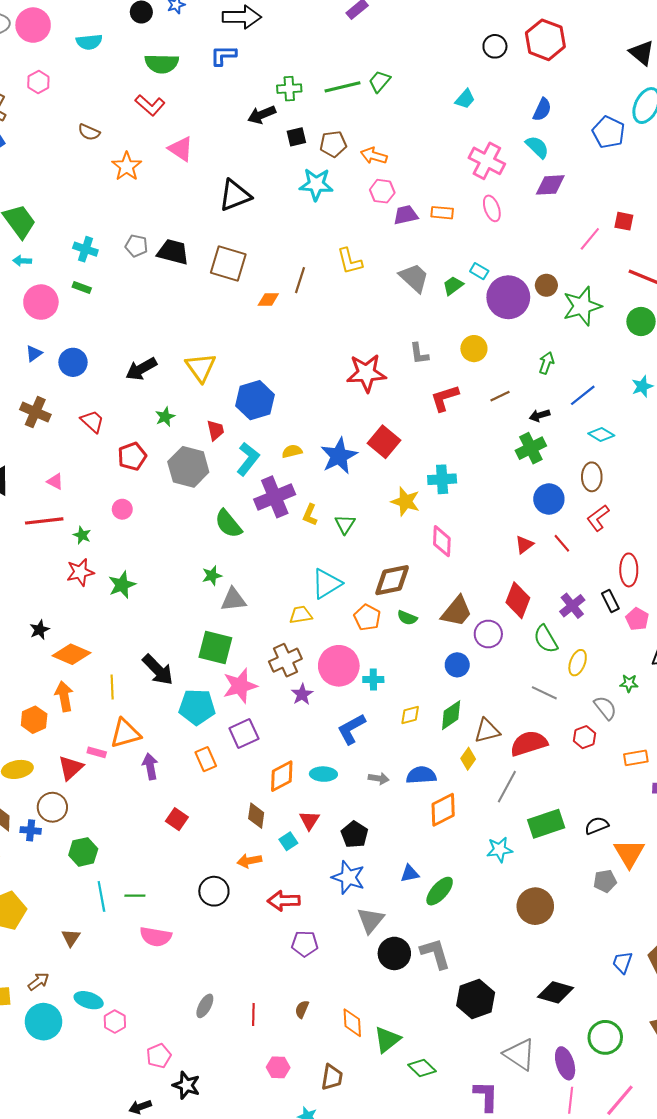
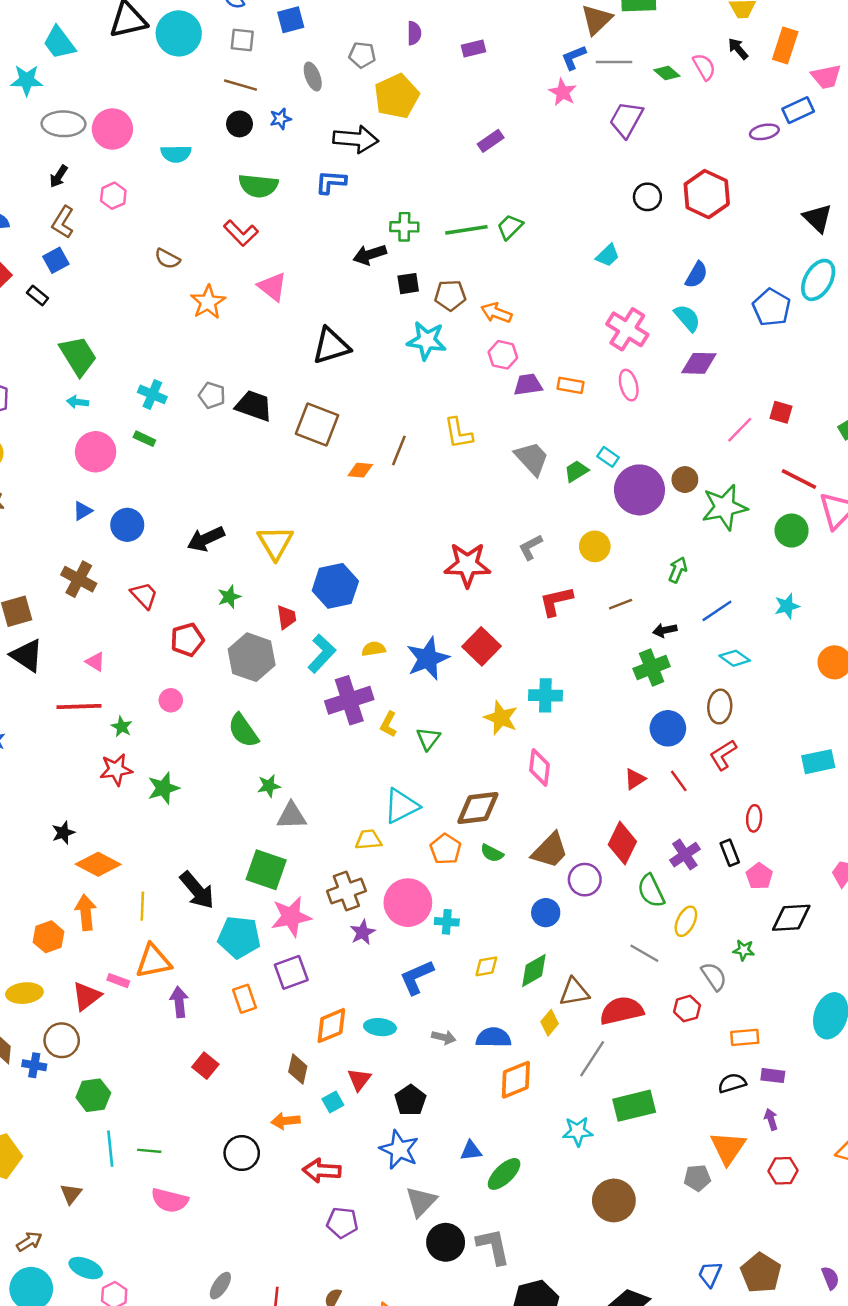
gray L-shape: (419, 354) -> (531, 547), turned 65
green semicircle: (228, 524) -> (243, 731), moved
red ellipse: (629, 570) -> (754, 818), size x0.7
black semicircle: (597, 826) -> (732, 1083), moved

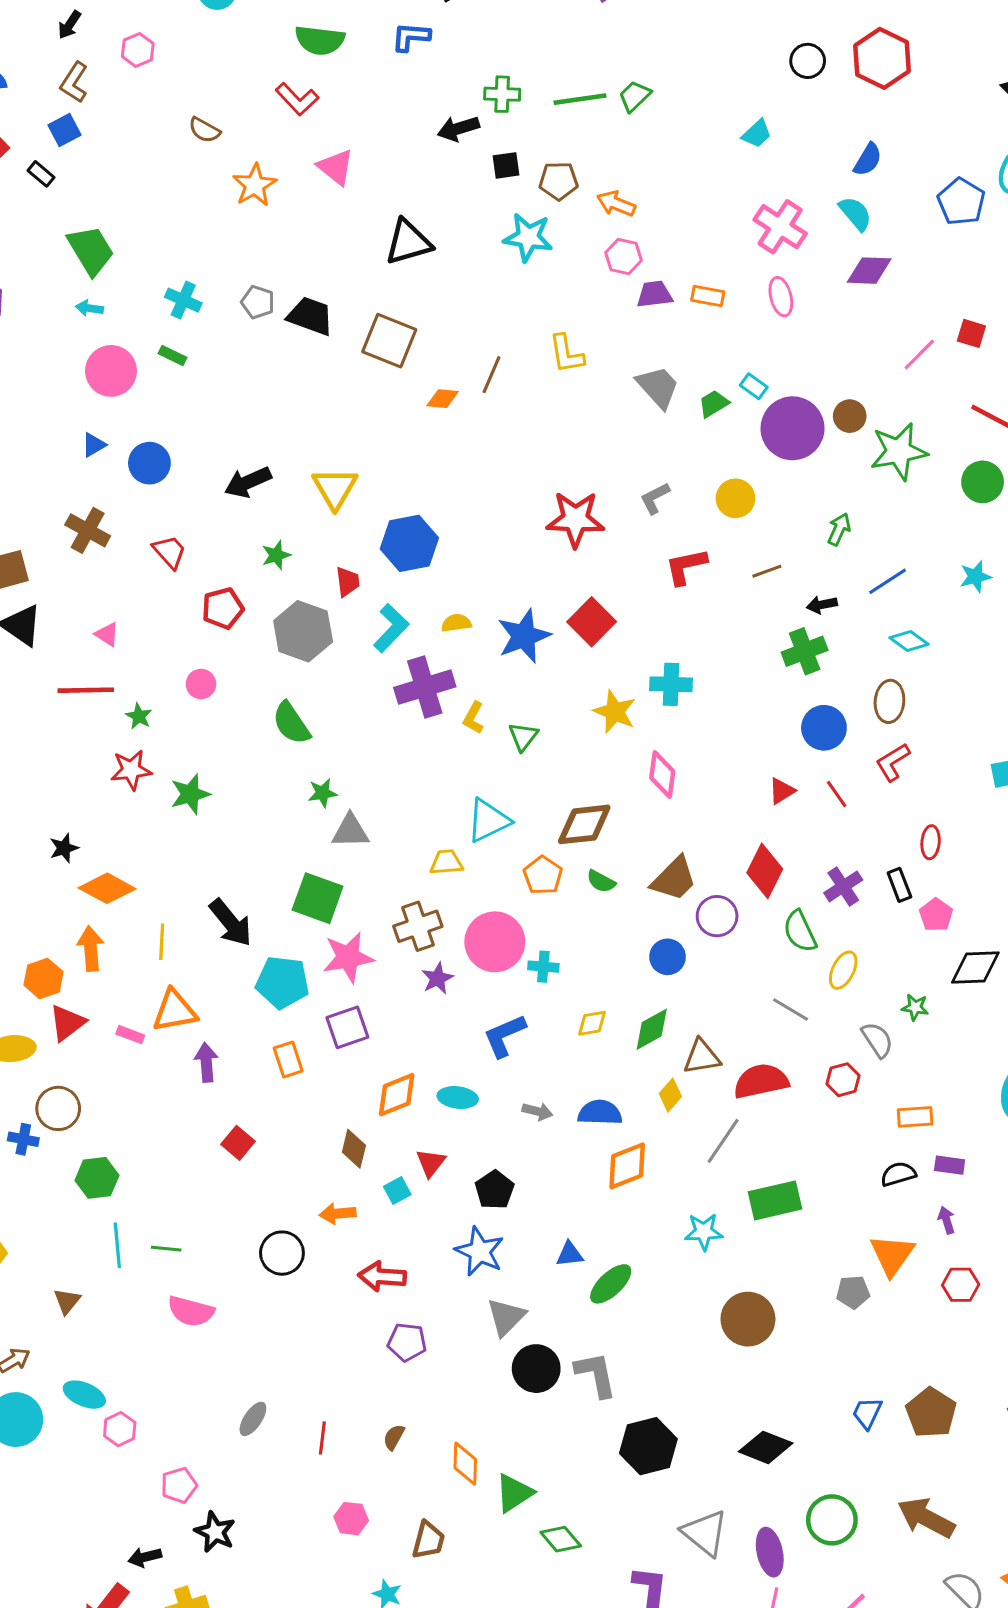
red triangle: (87, 996) -> (67, 1023), moved

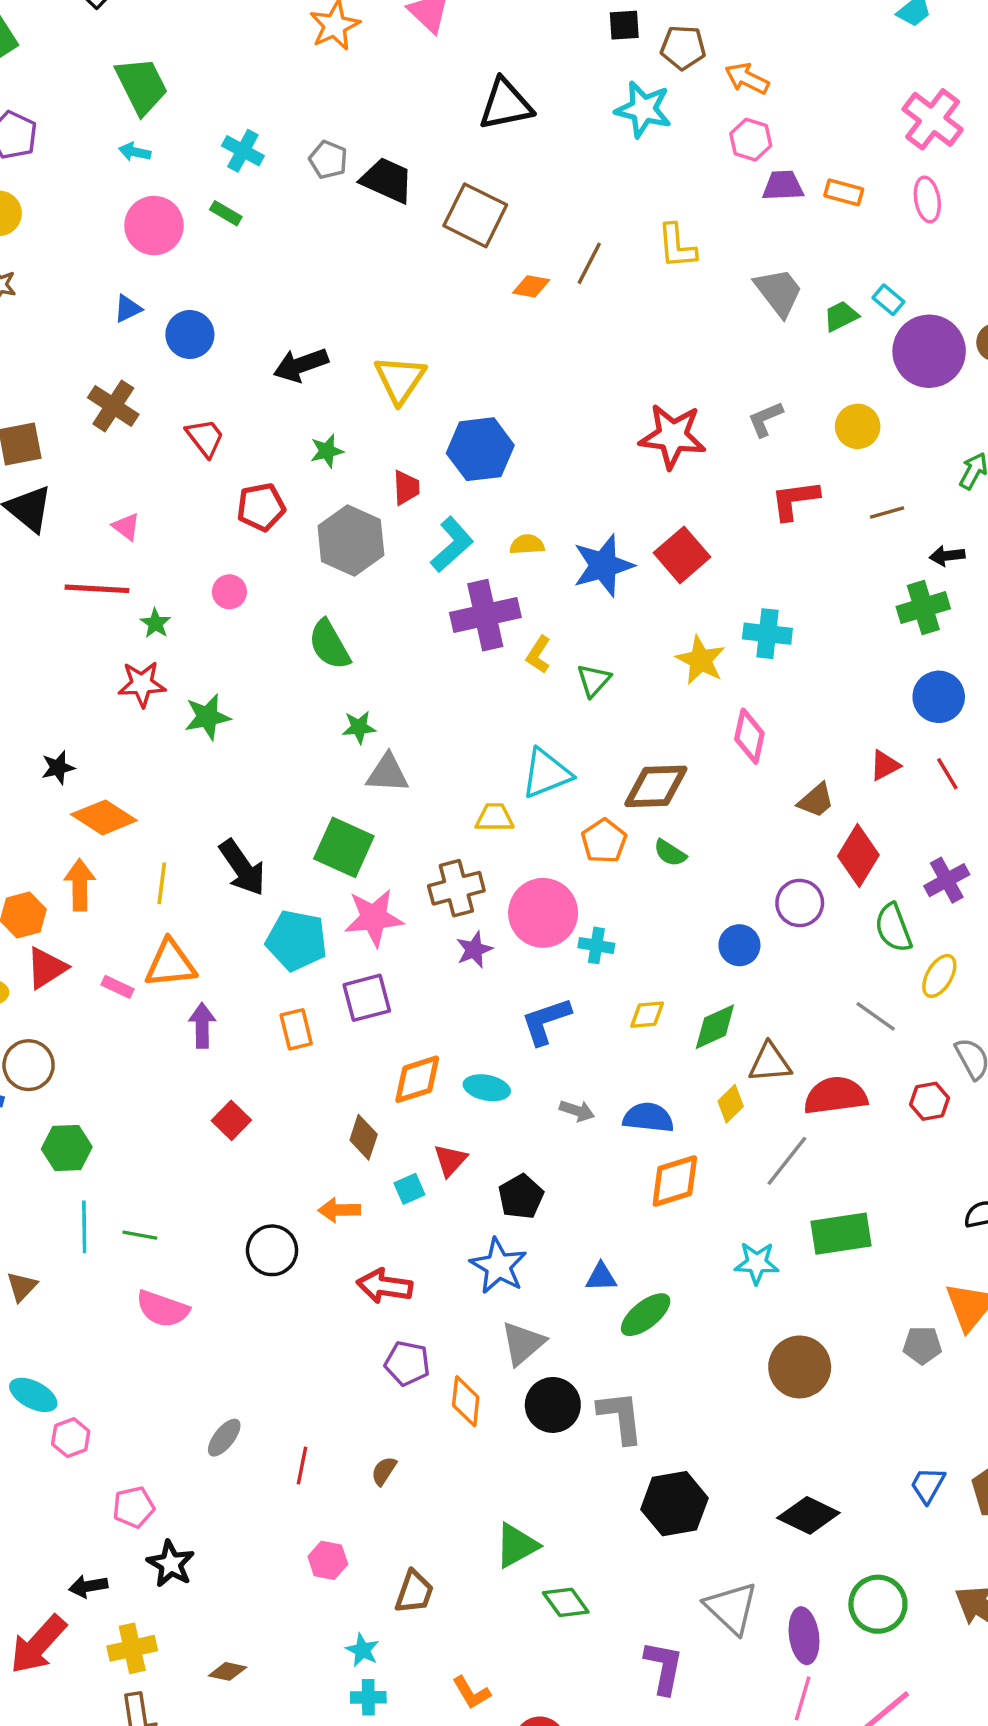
brown trapezoid: (674, 879) -> (816, 800), moved, size x0.7
orange diamond: (465, 1464) -> (466, 1401), moved

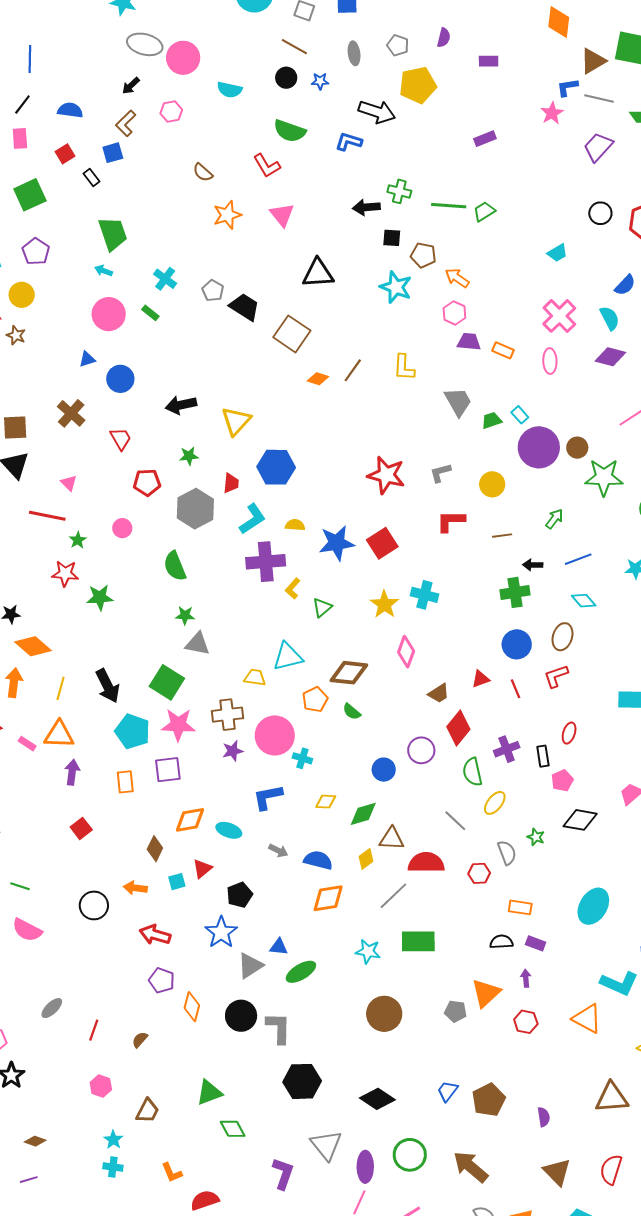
gray triangle: (523, 1343) -> (250, 966), moved

